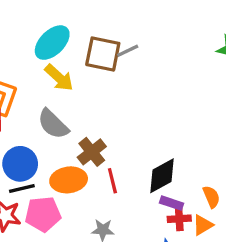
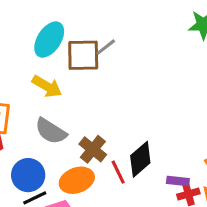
cyan ellipse: (52, 43) -> (49, 40), moved
black diamond: (162, 176) -> (140, 159), moved

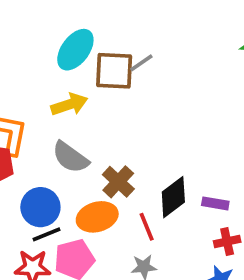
yellow arrow: (47, 86) -> (69, 104), turned -52
red line: (118, 172) -> (147, 227), moved
purple rectangle: (178, 181) -> (215, 203), moved

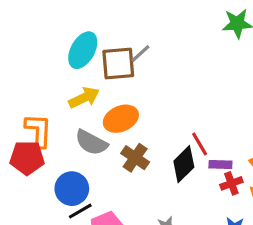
orange ellipse: (97, 217) -> (121, 119), moved
red line: (147, 227) -> (200, 144), moved
red cross: (227, 241) -> (231, 183), moved

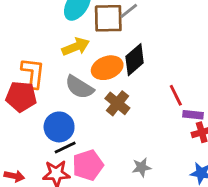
black diamond: (184, 164) -> (135, 60), moved

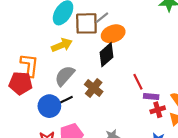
orange ellipse: (107, 68) -> (113, 34), moved
gray semicircle: (79, 87) -> (65, 76), turned 100
black line: (65, 147) -> (65, 100), moved

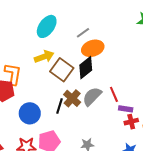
brown square: (86, 23) -> (62, 70), moved, turned 35
gray semicircle: (65, 76) -> (92, 96), moved
black line: (65, 100) -> (59, 106), moved, turned -49

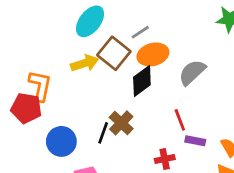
brown square: (62, 70) -> (114, 53), moved
gray semicircle: (92, 96) -> (192, 72), moved
red cross: (131, 122) -> (165, 159), moved

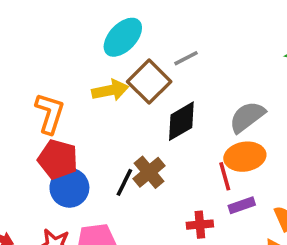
orange ellipse: (153, 54) -> (245, 157), moved
red pentagon: (26, 108) -> (58, 159), moved
purple rectangle: (195, 141) -> (242, 205), turned -36

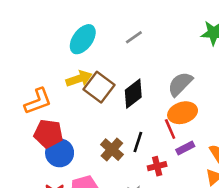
gray line: (186, 58) -> (134, 37), moved
brown square: (149, 82) -> (99, 87), moved
orange L-shape: (50, 113) -> (38, 101), turned 60
brown cross: (149, 172) -> (112, 150), moved
black line: (124, 182) -> (138, 142), moved

